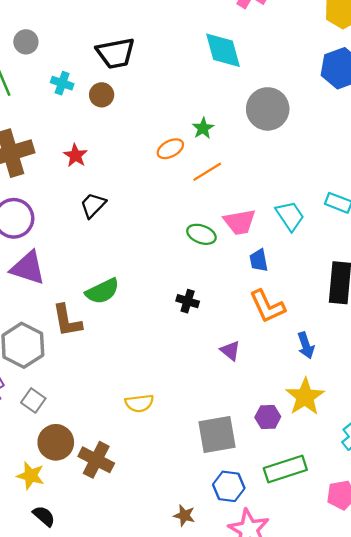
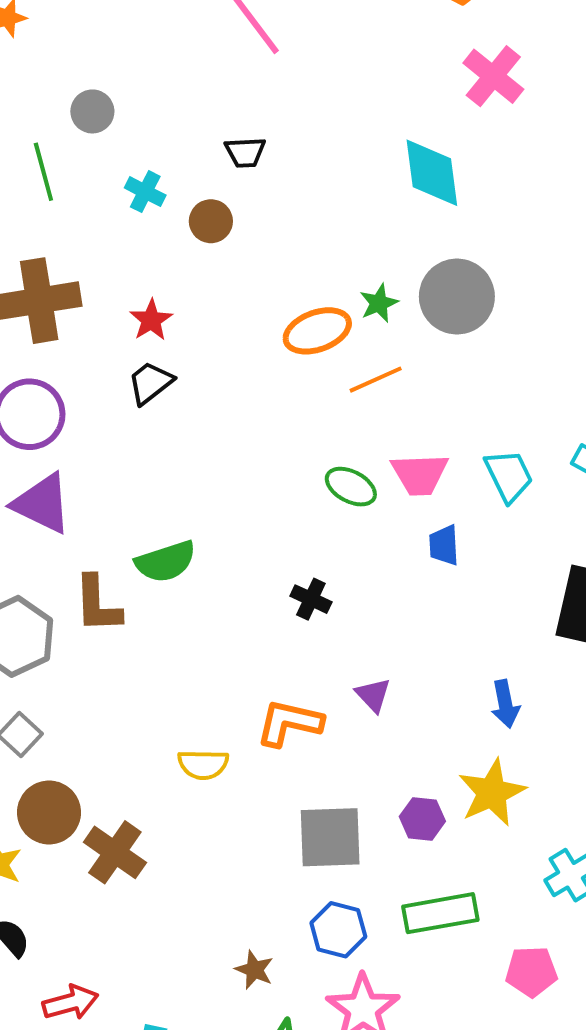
black trapezoid: (116, 53) -> (245, 152), size x0.6
gray circle: (268, 109) -> (457, 297), moved
orange ellipse: (170, 149) -> (317, 331), size x1.4
black trapezoid: (93, 205) -> (150, 383), moved
orange L-shape: (267, 306) -> (289, 723), moved, turned 120

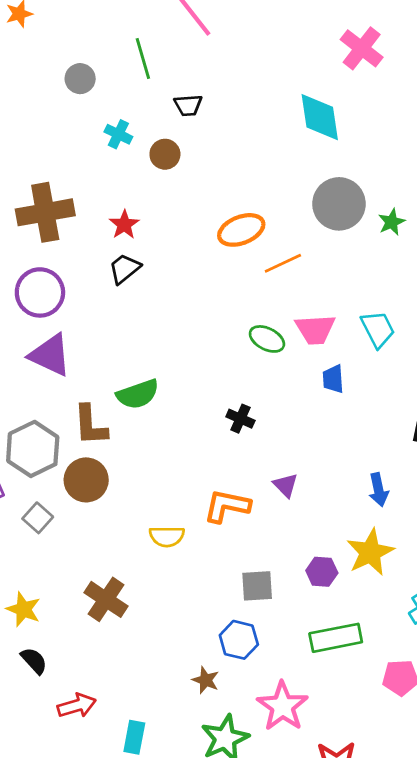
green line: (43, 172) -> (143, 59), moved
green star: (379, 303) -> (392, 222), moved
brown circle: (49, 812) -> (86, 480), moved
gray square: (330, 837) -> (257, 586), size x0.7
blue hexagon: (338, 930) -> (239, 640), moved

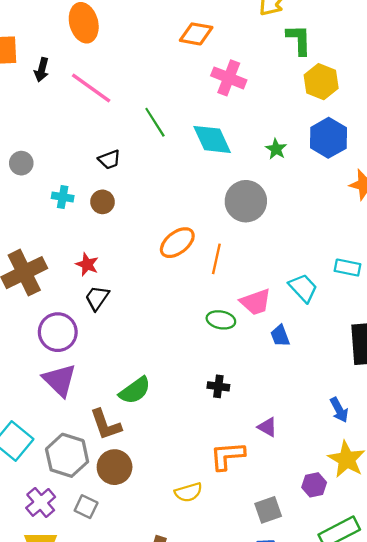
green line: (143, 59) -> (155, 122), moved
green star: (392, 222) -> (276, 149), moved
orange line: (283, 263) -> (216, 259), turned -36
purple circle: (40, 292) -> (58, 332), moved
purple triangle: (50, 355) -> (60, 380), turned 36

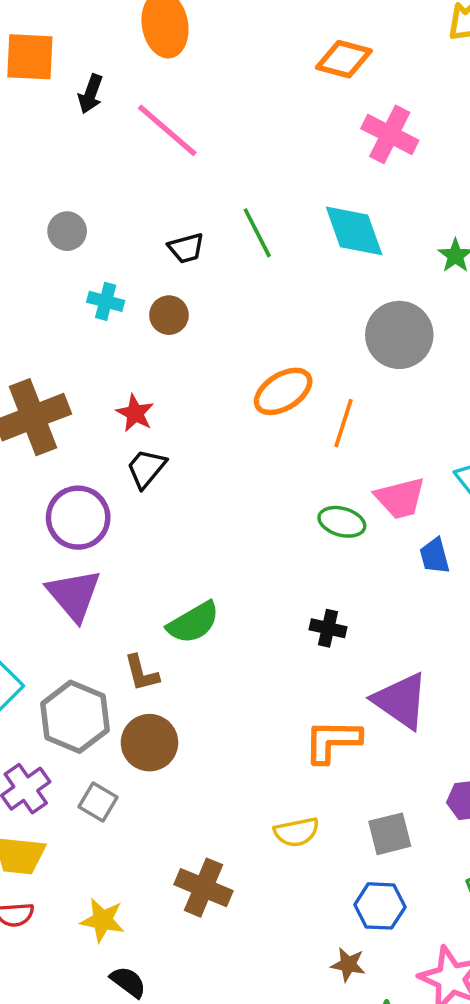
green line: (155, 122) -> (257, 233), moved
gray circle: (21, 163) -> (67, 231), moved
brown L-shape: (106, 425) -> (141, 673), size x0.7
purple triangle: (267, 427) -> (401, 701), size x1.8
yellow semicircle: (188, 492) -> (296, 832), moved

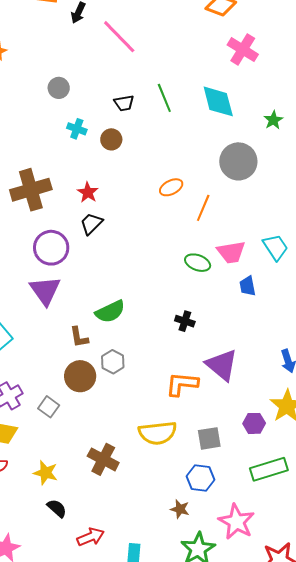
orange ellipse: (283, 391) -> (171, 187), size x0.7
gray hexagon: (75, 717) -> (113, 362), moved, size x0.6
yellow semicircle: (296, 832) -> (158, 433), size x1.5

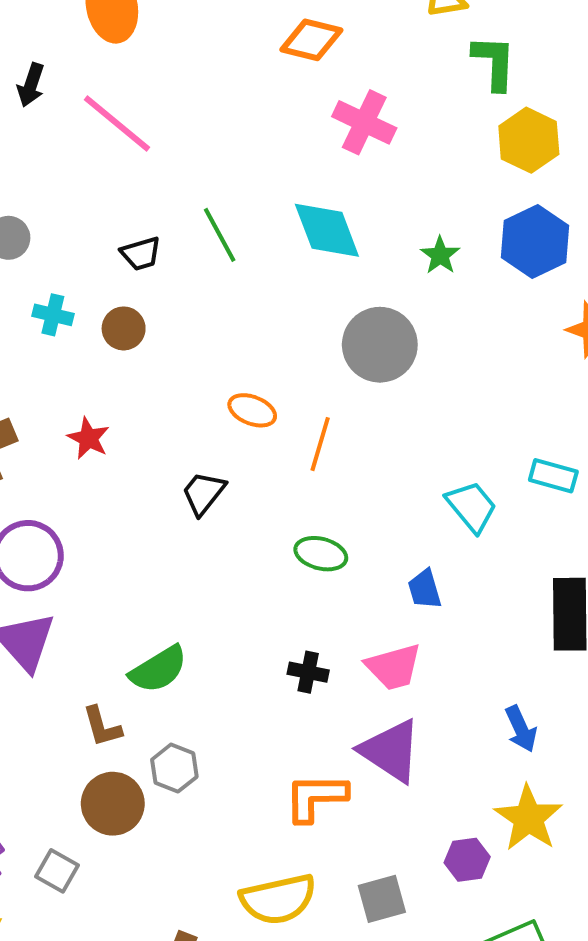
orange ellipse: (171, 187) -> (252, 410), turned 55
black trapezoid: (91, 224) -> (203, 493), moved
pink trapezoid: (231, 252) -> (394, 667), moved

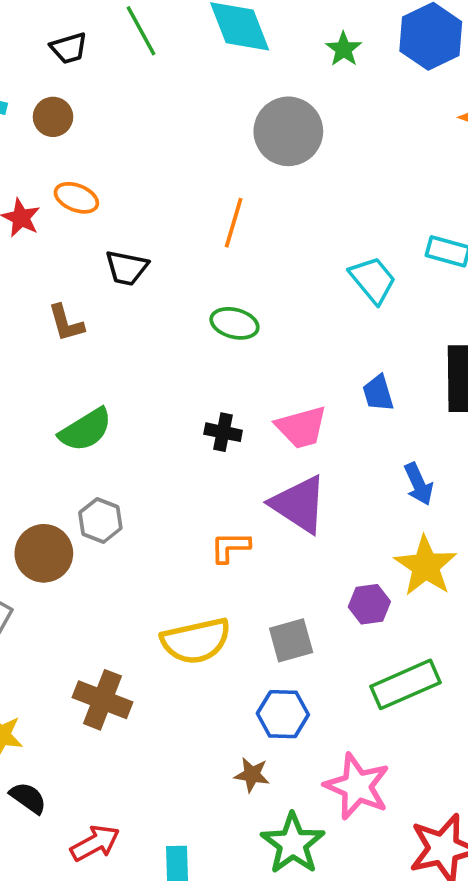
orange ellipse: (252, 410) -> (76, 198), moved
black trapezoid: (203, 493) -> (127, 268), turned -117
blue trapezoid: (425, 589) -> (378, 393), moved
brown L-shape: (102, 727) -> (66, 323), moved
orange L-shape: (316, 797) -> (230, 547), size x0.7

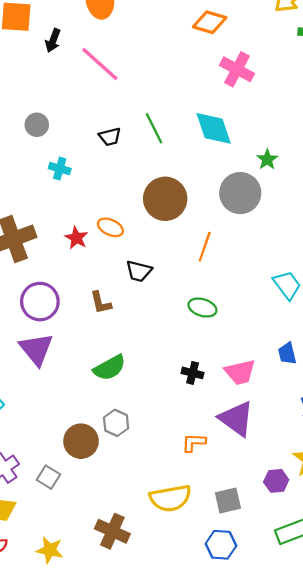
green star: (344, 49) -> (267, 159), moved
brown circle: (53, 117) -> (165, 199), moved, size x1.8

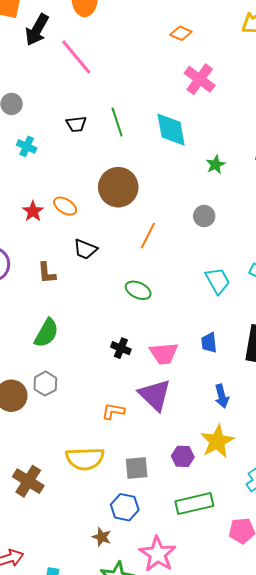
orange diamond: (210, 22) -> (181, 33), size x0.7
black arrow: (53, 40) -> (37, 30), size x1.5
gray circle: (240, 193) -> (204, 216), moved, size x0.6
green semicircle: (110, 368) -> (46, 333), turned -40

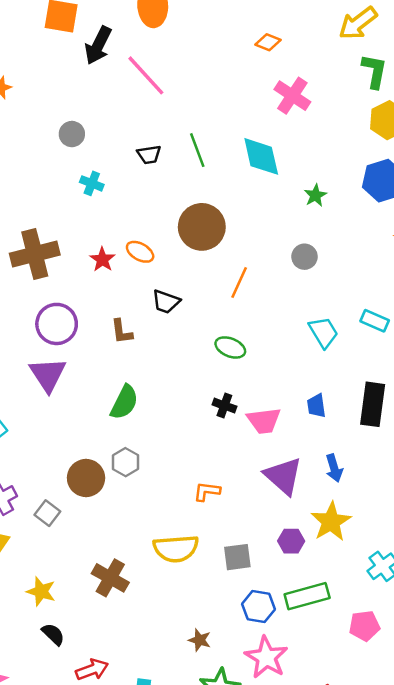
black cross: (121, 348) -> (224, 406), moved
purple triangle: (155, 395) -> (283, 476), moved
blue hexagon: (125, 507) -> (258, 607), moved

